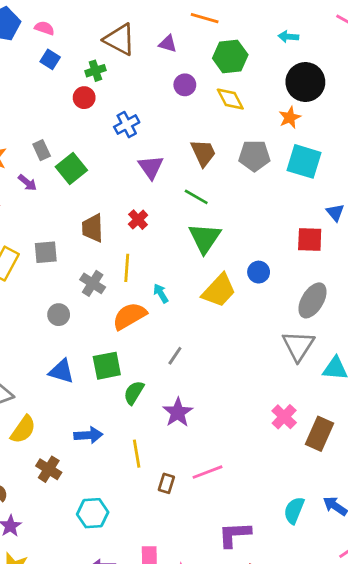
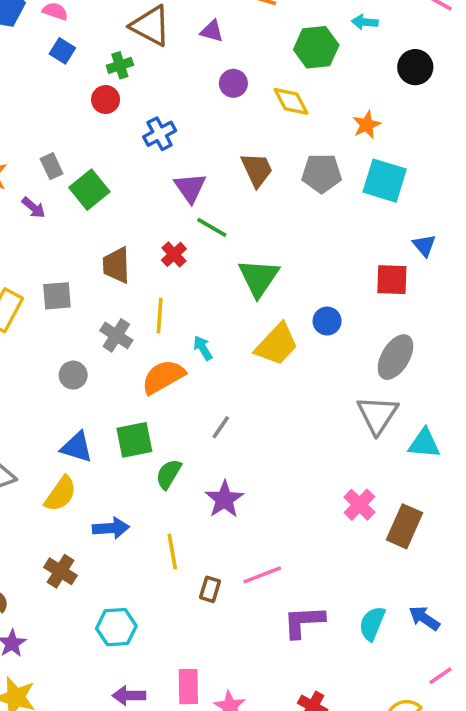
green hexagon: (230, 56) -> (316, 47), moved
black circle: (305, 82) -> (415, 67), moved, size x0.7
green line: (196, 197) -> (212, 227), moved
yellow semicircle: (23, 429) -> (61, 494), moved
purple L-shape: (234, 534) -> (304, 622), moved

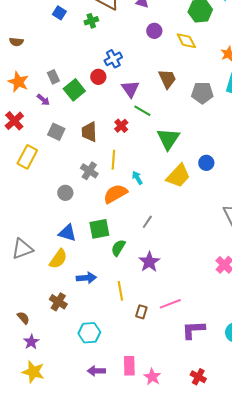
red circle: (106, 100) -> (98, 77), moved
gray pentagon: (322, 173) -> (202, 93), moved
gray square: (57, 296) -> (56, 132), moved, turned 30

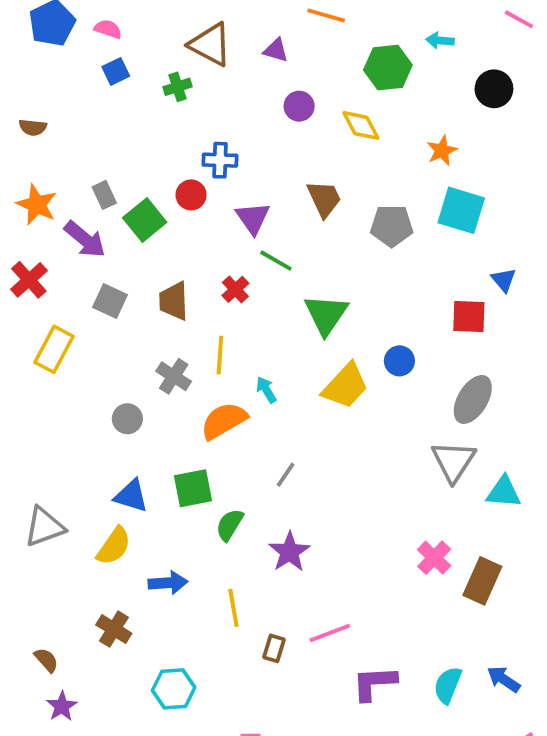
blue square: (59, 13) -> (116, 71), turned 32
blue cross: (113, 59) -> (220, 160), turned 30
purple arrow: (43, 100) -> (85, 239), size x1.6

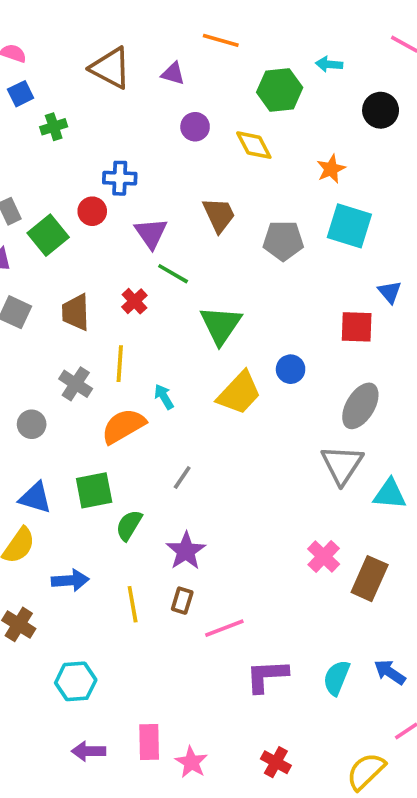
green cross: (178, 87) -> (54, 127), moved
brown rectangle: (274, 648) -> (182, 601), moved

